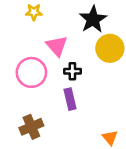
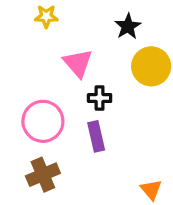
black star: (93, 19) -> (128, 26), size x0.7
pink circle: (31, 72) -> (43, 121), moved

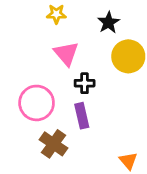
yellow star: (46, 16) -> (56, 14), moved
brown cross: (43, 175) -> (53, 144), moved, turned -32

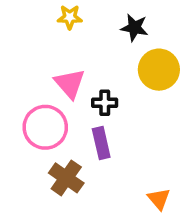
black star: (109, 22) -> (134, 28), turned -30
pink triangle: (66, 54) -> (70, 84), moved

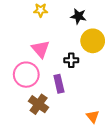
black cross: (105, 103) -> (71, 60), moved

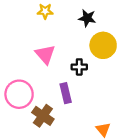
pink circle: (26, 75) -> (19, 94), moved

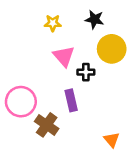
yellow star: (45, 11) -> (53, 23), moved
pink triangle: (45, 54) -> (64, 56), moved

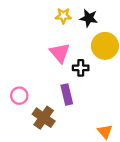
yellow star: (53, 23) -> (63, 16), moved
pink circle: (21, 102) -> (19, 96), size x0.6

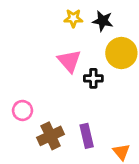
purple rectangle: (67, 94) -> (87, 136), moved
brown cross: (44, 118) -> (51, 136), turned 30

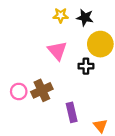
black cross: (93, 78) -> (86, 66), moved
brown cross: (51, 136) -> (42, 90), moved

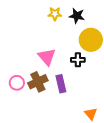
pink triangle: (57, 51) -> (47, 57), moved
purple rectangle: (72, 112) -> (61, 84), moved

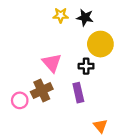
pink circle: (17, 83) -> (20, 100), moved
purple rectangle: (61, 84) -> (78, 93), moved

